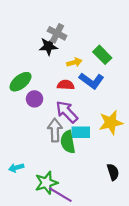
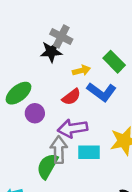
red semicircle: (66, 85) -> (71, 97), turned 140
purple arrow: (67, 112) -> (73, 128), turned -55
green semicircle: (68, 142) -> (47, 166), moved, turned 40

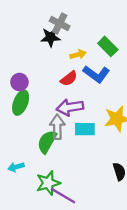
green ellipse: (18, 93) -> (21, 103), moved, turned -30
purple circle: (35, 113) -> (19, 82), moved

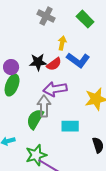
black star: (50, 37) -> (38, 62), moved
green rectangle: (108, 46) -> (85, 19), moved
yellow arrow: (78, 54) -> (62, 43), turned -64
cyan rectangle: (85, 129) -> (70, 126), moved

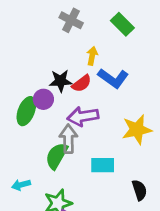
purple circle: (11, 67) -> (43, 99), moved

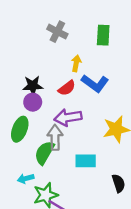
green rectangle: (122, 24) -> (103, 35), turned 48
black star: (61, 81) -> (33, 86), moved
green ellipse: (26, 111) -> (20, 129), moved
cyan arrow: (21, 185) -> (26, 179), moved

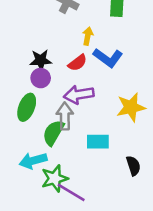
cyan arrow: (26, 179) -> (33, 161), size x1.5

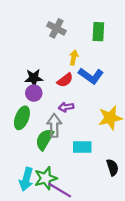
purple arrow: (79, 95) -> (66, 107), size x0.6
cyan arrow: (33, 161) -> (26, 179), moved, turned -60

